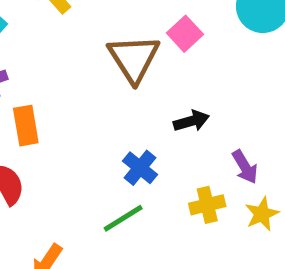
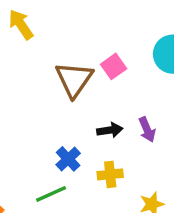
purple arrow: (245, 167) -> (147, 130), moved
yellow cross: (207, 205) -> (110, 174), moved

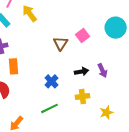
brown triangle: (74, 79) -> (61, 43), size x0.7
blue cross: (68, 159) -> (51, 81), moved

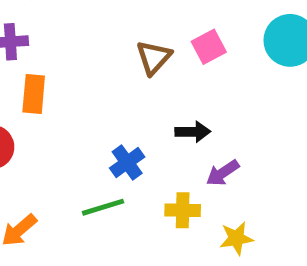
purple arrow: (103, 71) -> (223, 173), moved, turned 72
blue cross: (51, 81) -> (127, 162), moved
yellow cross: (82, 96) -> (183, 210), moved

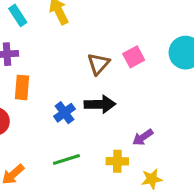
black arrow: (193, 132) -> (100, 104), moved, size x1.4
blue cross: (127, 162) -> (64, 113), moved

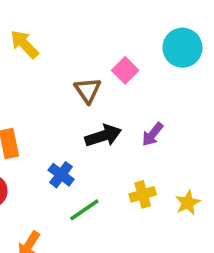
blue cross: (64, 113) -> (61, 175), moved
purple arrow: (143, 137) -> (152, 134), moved

